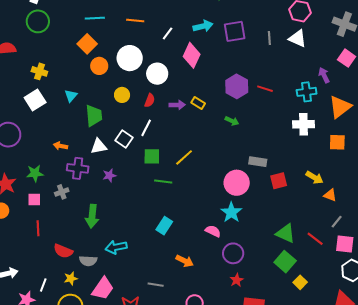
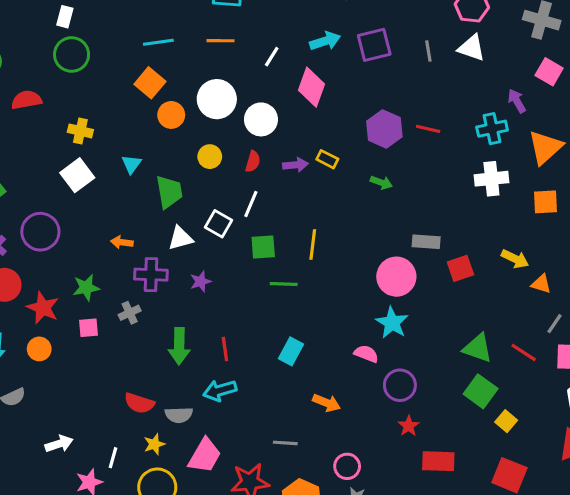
yellow line: (184, 157) -> (313, 245), turned -36
red line: (38, 228) -> (225, 349), moved

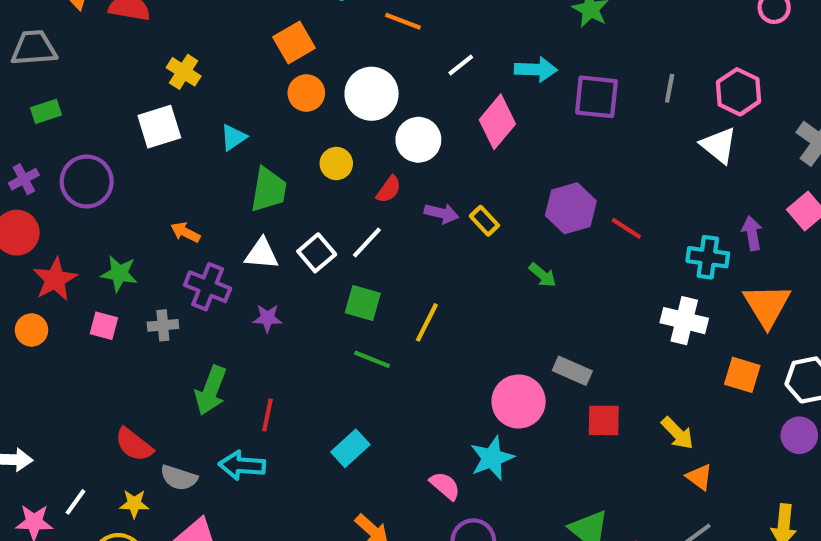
gray line: (428, 51) -> (670, 88), moved
orange triangle: (545, 147) -> (767, 305), turned -39

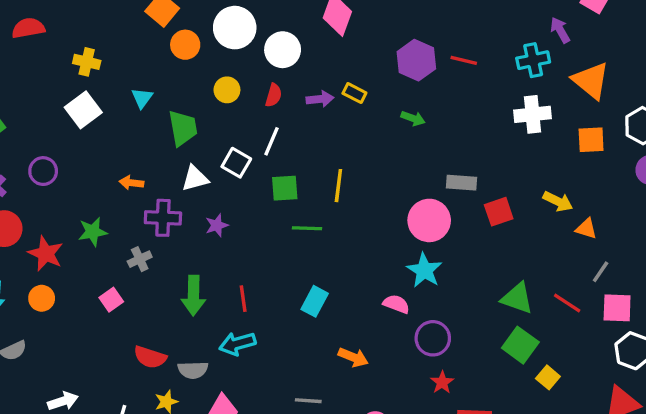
purple circle: (87, 181) -> (43, 171), size x0.7
pink square: (104, 326) -> (111, 300), moved, turned -30

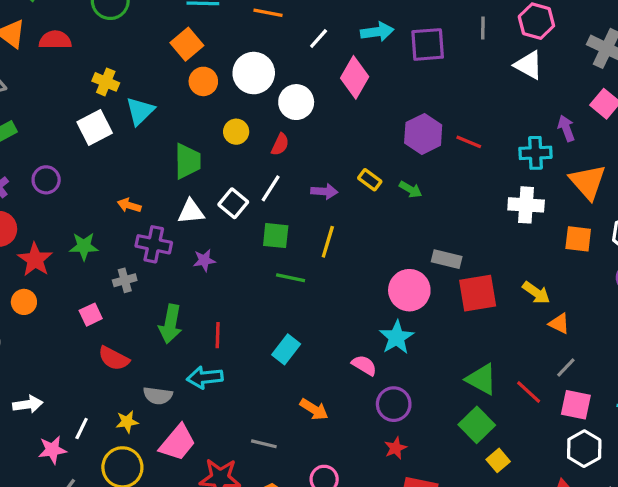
yellow rectangle: (354, 93) -> (370, 180), moved
cyan triangle: (142, 98) -> (140, 111), moved, size x1.4
purple arrow: (320, 99) -> (324, 191), moved
red square: (499, 212) -> (478, 293), size x1.4
red semicircle: (150, 357) -> (114, 358), moved

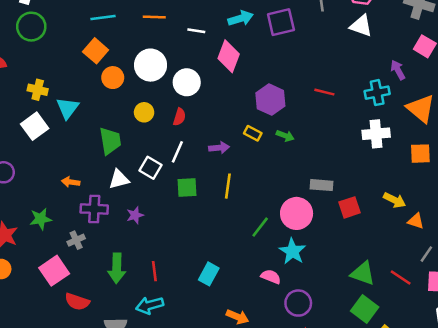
white line: (319, 39) -> (196, 31), turned 66
purple hexagon: (423, 134) -> (270, 100), moved
green line: (291, 278) -> (260, 227), moved, turned -55
red square: (478, 293) -> (349, 207), size x0.7
pink square: (91, 315) -> (54, 271), size x1.6

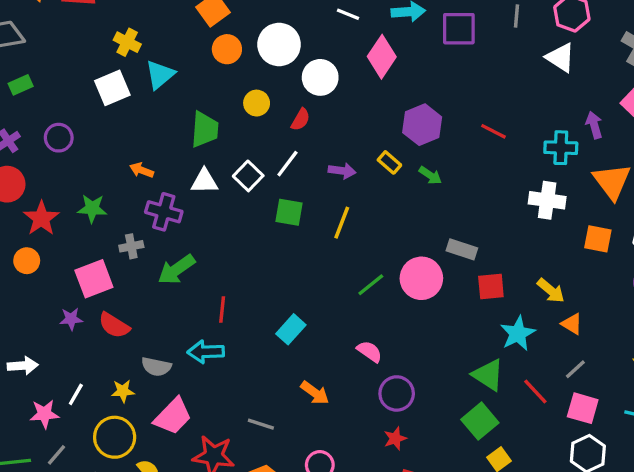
purple star: (135, 215) -> (71, 319), moved
cyan star: (292, 251) -> (518, 333), moved
green arrow: (117, 268) -> (176, 270), moved, turned 40

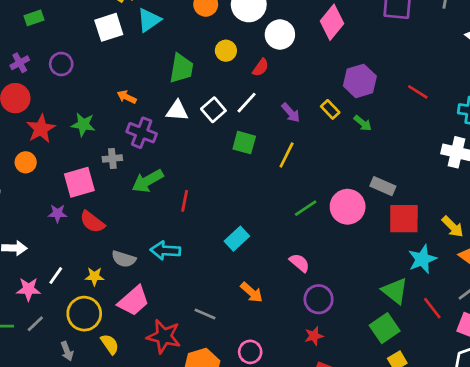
purple arrow: (342, 171) -> (291, 113), turned 35
red square: (491, 286) -> (404, 219), size x1.4
red line: (222, 309) -> (185, 201), moved

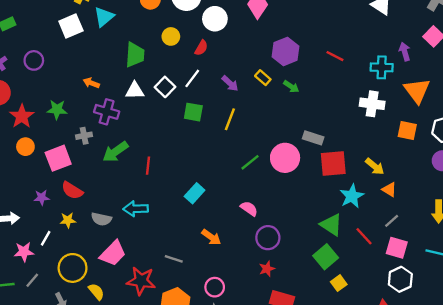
orange circle: (26, 162) -> (25, 147), moved
purple star: (58, 213) -> (42, 198), moved
yellow star: (94, 276) -> (68, 220), moved

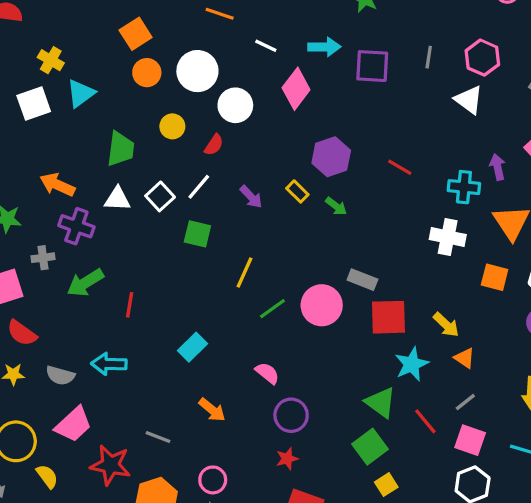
orange arrow: (91, 83) -> (57, 185), size x1.5
yellow line: (230, 119) -> (245, 272), moved

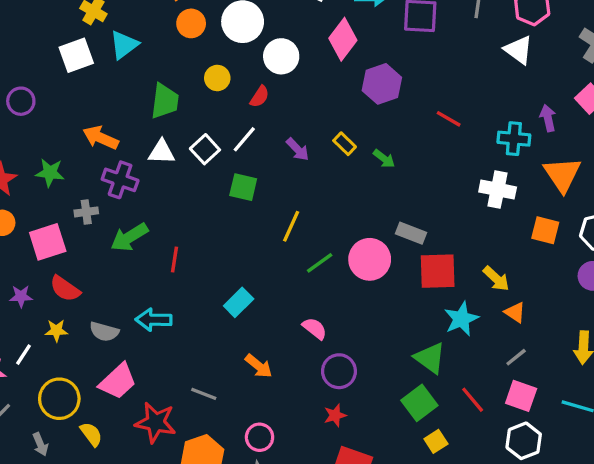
purple hexagon: (331, 157) -> (382, 84), moved
red line: (425, 421) -> (473, 400), moved

